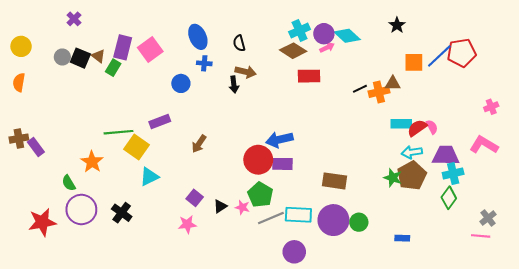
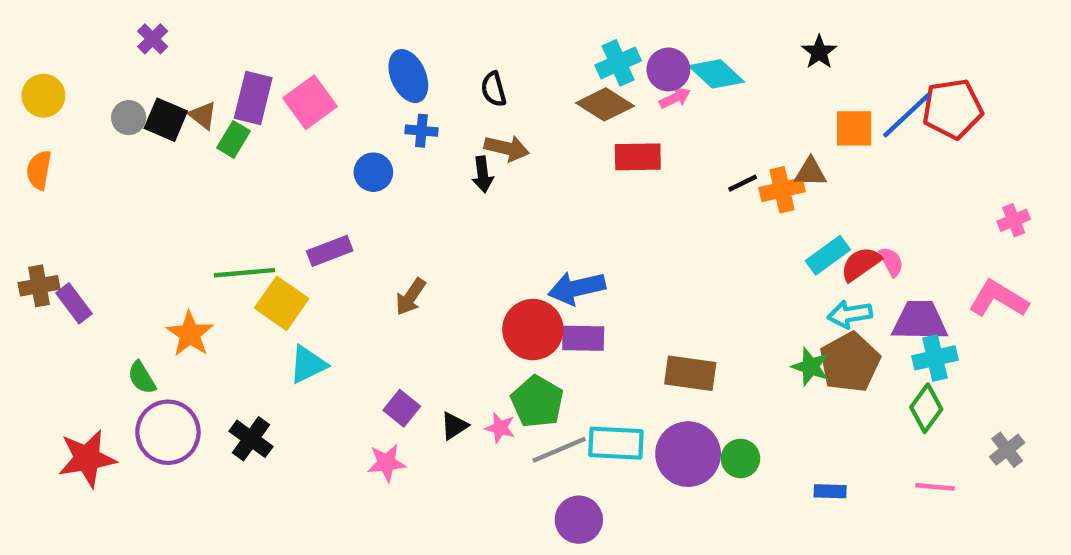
cyan rectangle: (401, 124) -> (828, 255), turned -36
pink line: (481, 236) -> (935, 487), moved
purple circle: (294, 252) -> (579, 520), moved

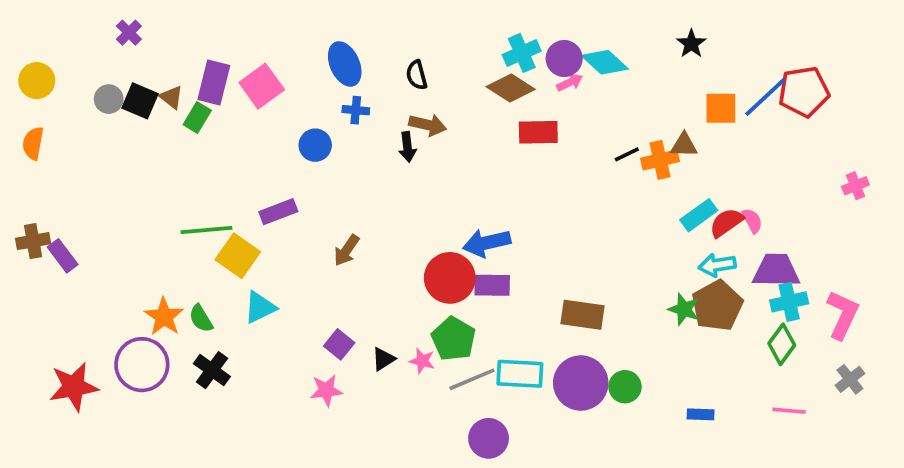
pink L-shape: (998, 299) -> (843, 315), moved, turned 84
orange star: (190, 334) -> (164, 317), moved
green semicircle: (142, 378) -> (201, 318), moved

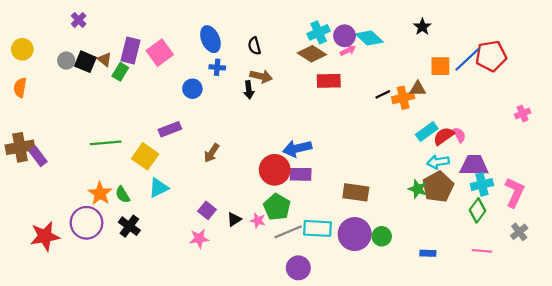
green line: (206, 230) -> (106, 143), moved
brown cross: (33, 241) -> (20, 147), size x1.4

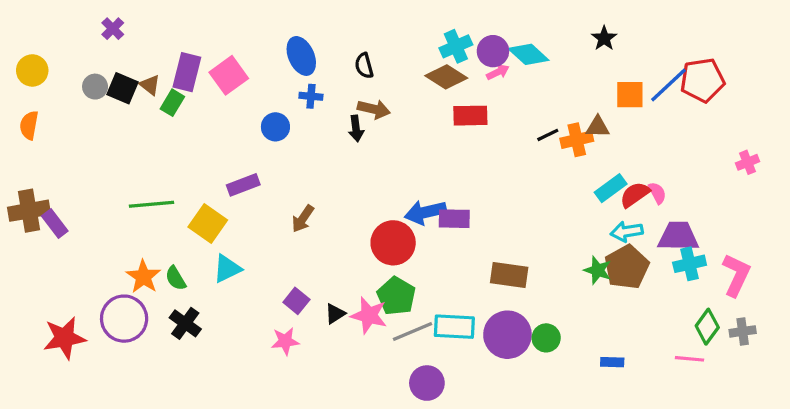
purple rectangle: (301, 174) -> (454, 219), moved
green diamond: (477, 210) -> (707, 327), moved
pink star: (258, 221) -> (369, 315), size x1.6
gray cross: (519, 232) -> (743, 331), turned 30

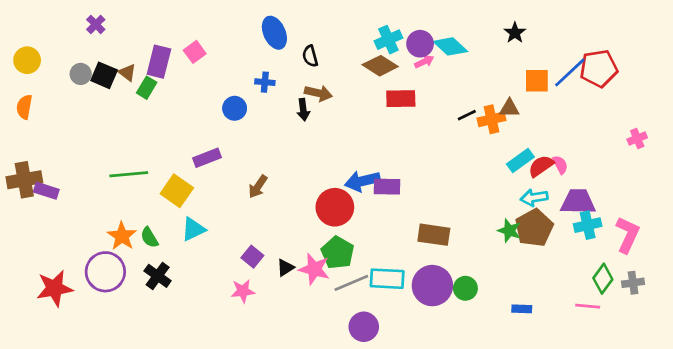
blue ellipse: (301, 56) -> (274, 33), moved
pink square: (229, 75) -> (195, 52), moved, size x0.7
purple rectangle: (55, 224) -> (46, 191), turned -35

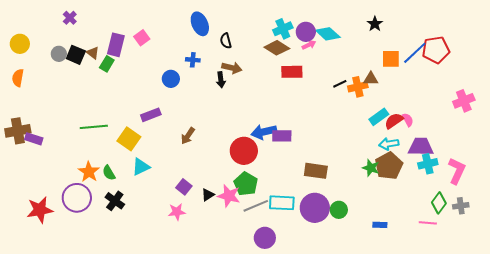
pink cross: (637, 139) -> (464, 101), size x1.5

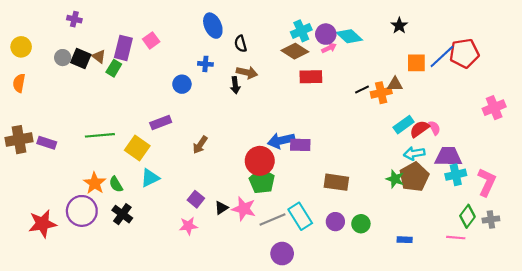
purple cross: (70, 18) -> (74, 19), turned -32
purple rectangle: (34, 139) -> (47, 143), moved
green pentagon: (246, 184) -> (262, 181), moved
cyan rectangle: (282, 203) -> (300, 216), turned 55
purple circle: (315, 208) -> (335, 222), size x0.6

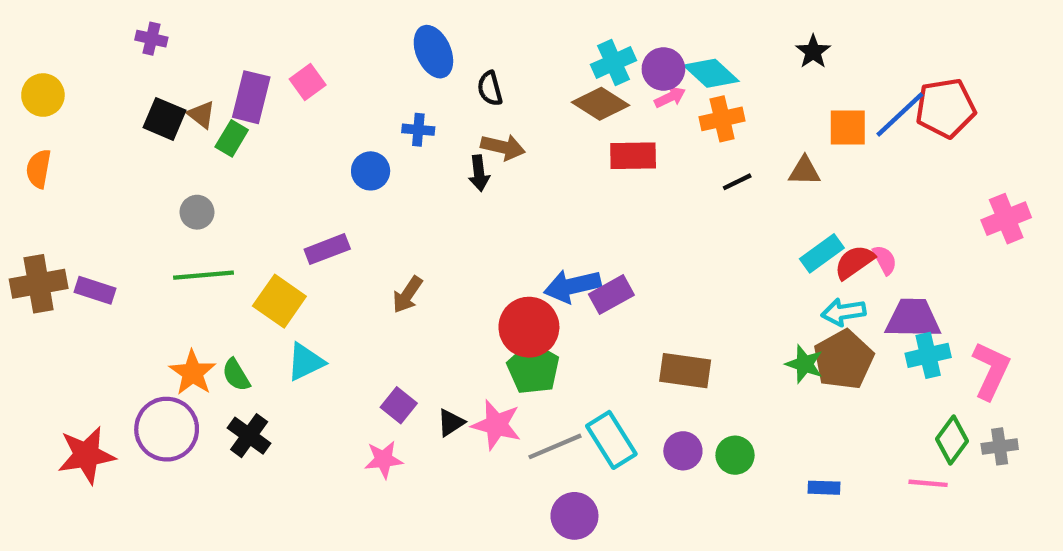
gray circle: (63, 58) -> (197, 212), moved
orange cross: (381, 93) -> (722, 119), moved
purple rectangle: (300, 145) -> (611, 295), turned -30

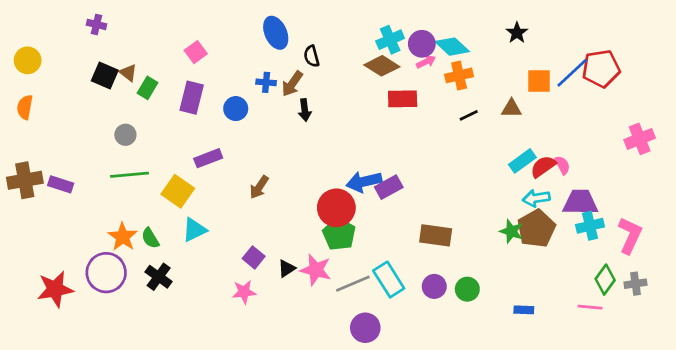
purple rectangle: (251, 97) -> (192, 98), moved
brown arrow: (503, 147) -> (292, 84), moved, turned 112

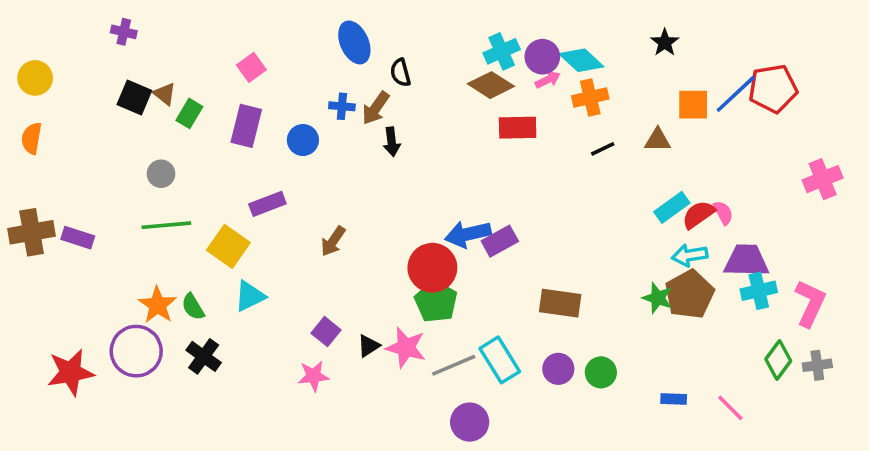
pink line: (590, 307) -> (730, 408), moved, turned 40

